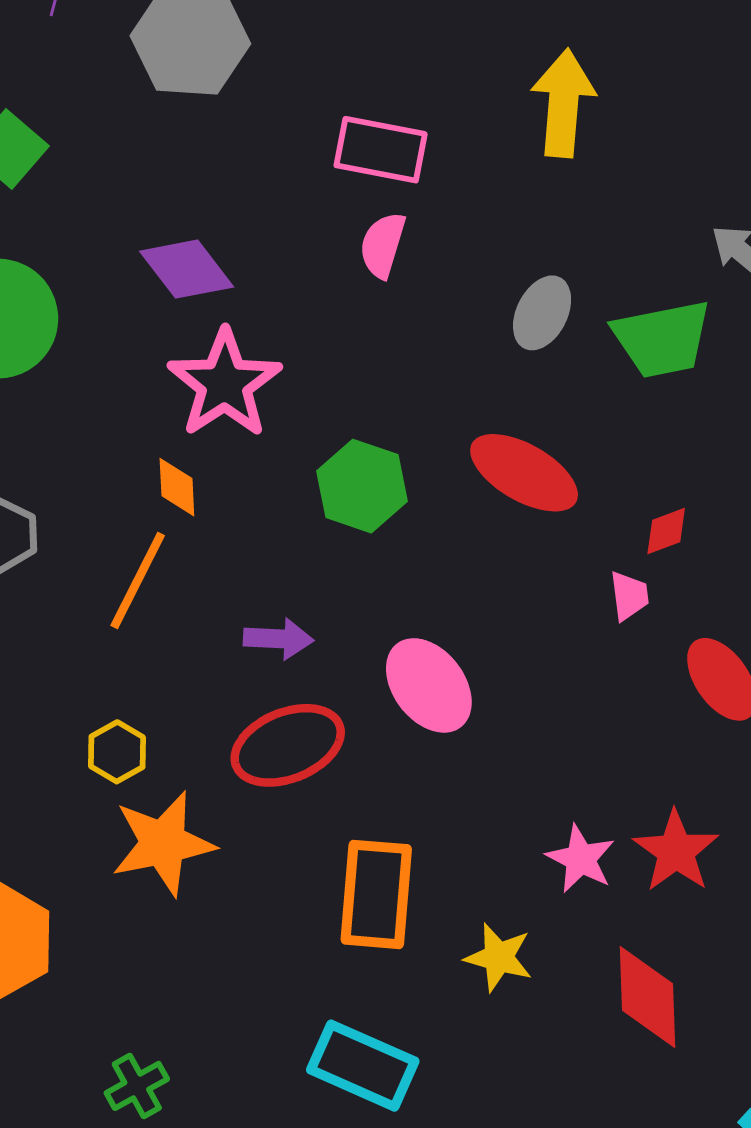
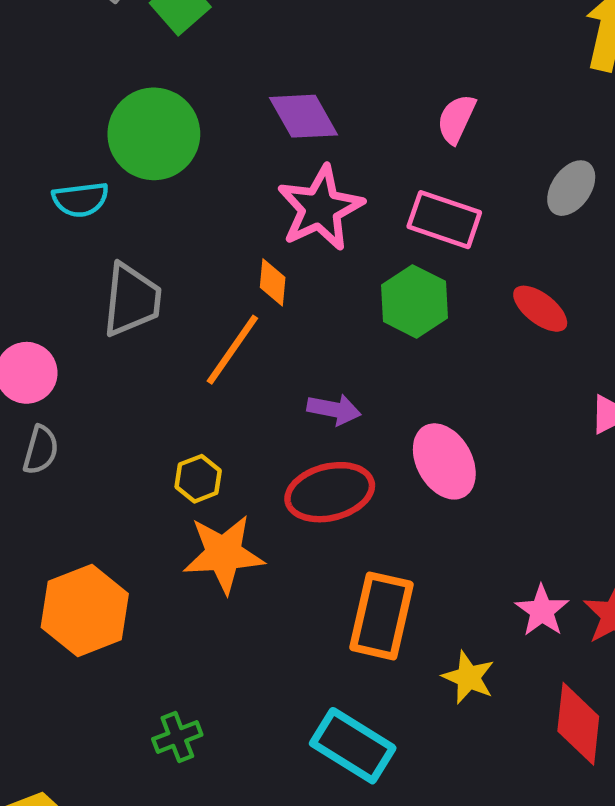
pink rectangle: (381, 150) -> (444, 220), moved
red ellipse: (524, 473) -> (540, 309), size x0.7

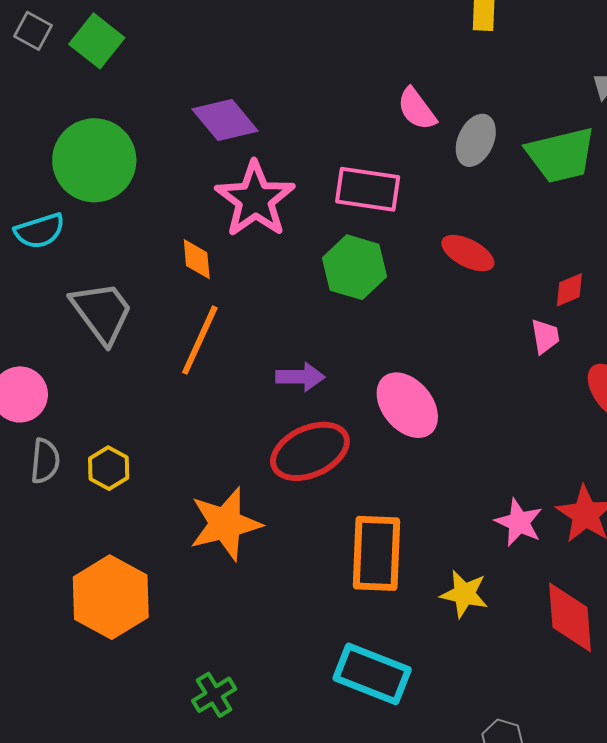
pink semicircle: (456, 119) -> (417, 109), moved, turned -51
orange diamond: (273, 282) -> (197, 259), moved
gray trapezoid: (132, 300) -> (102, 312), turned -32
yellow hexagon: (198, 479) -> (109, 468), moved

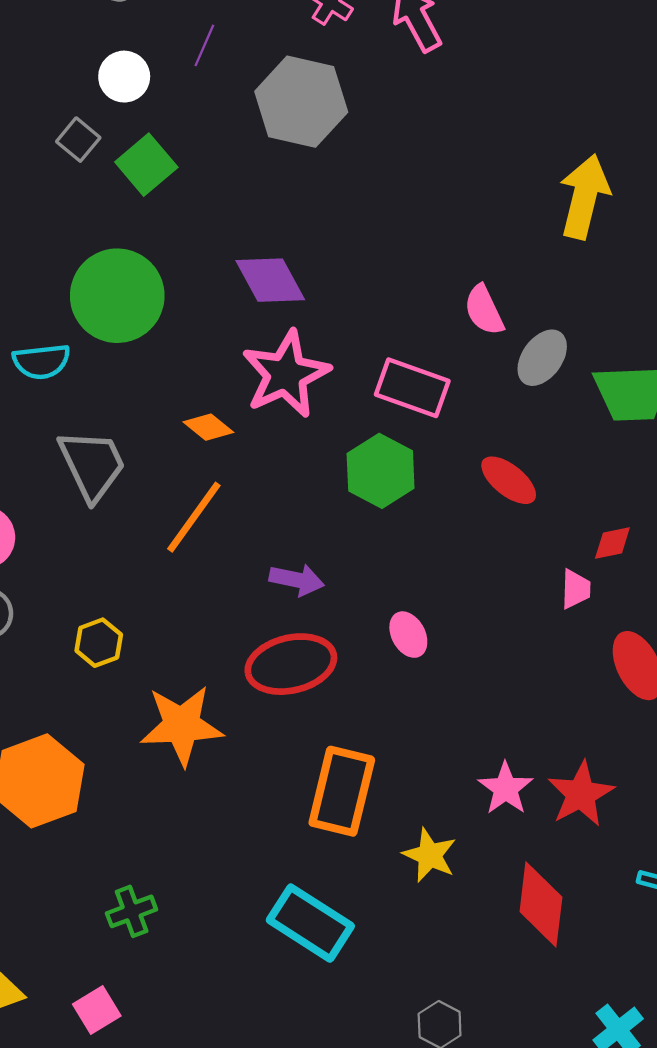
orange diamond: (197, 259) -> (208, 427), turned -57
pink ellipse: (407, 405) -> (408, 635), size x0.6
yellow hexagon: (109, 468) -> (99, 643), moved

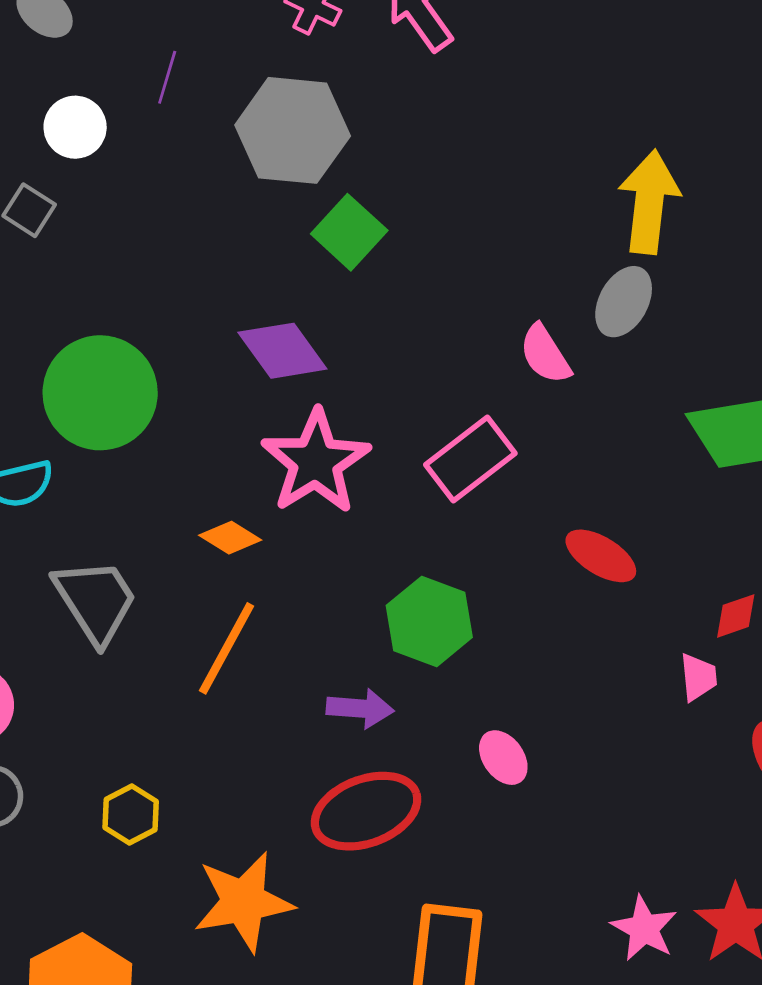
green square: (146, 165) -> (349, 232), moved
gray ellipse: (542, 358) -> (624, 302), moved
pink rectangle: (412, 388) -> (470, 459), turned -50
green hexagon: (381, 471) -> (429, 621), moved

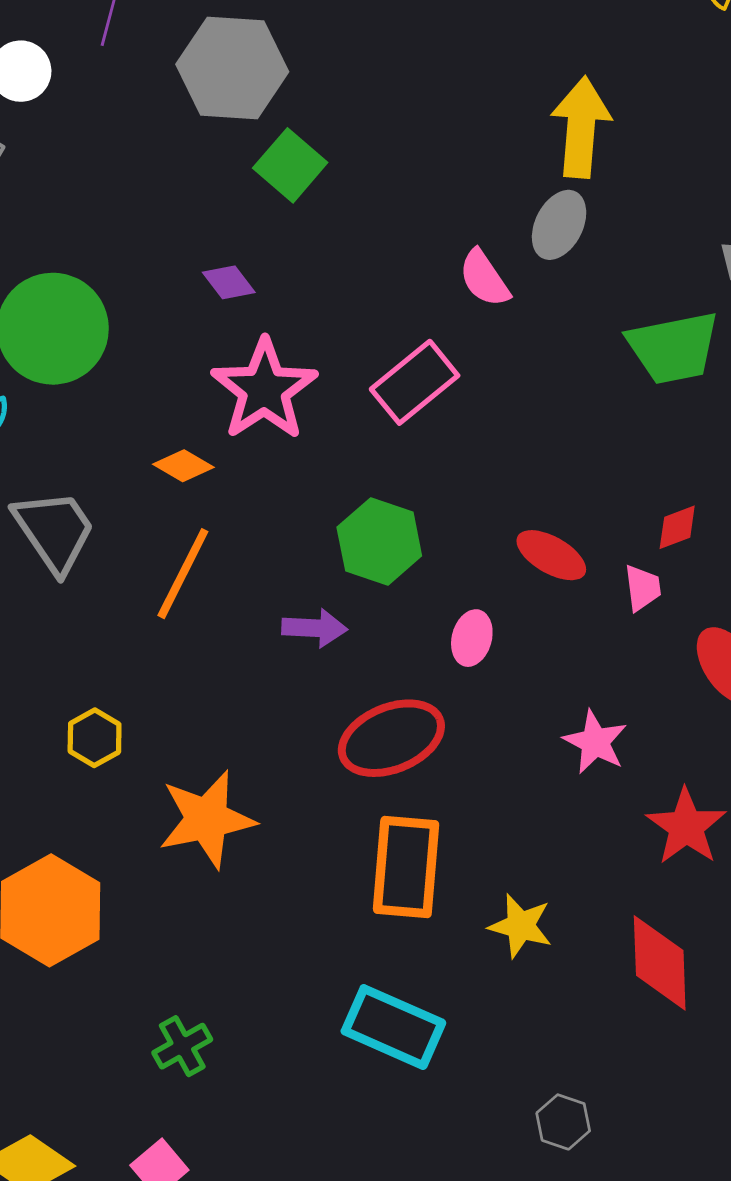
purple diamond: (282, 351) -> (229, 282), size x0.6
red ellipse: (601, 556) -> (551, 555), moved
pink ellipse: (503, 758) -> (472, 638), moved, turned 52
red ellipse: (366, 811) -> (391, 738), moved
pink star: (644, 928) -> (595, 742), moved

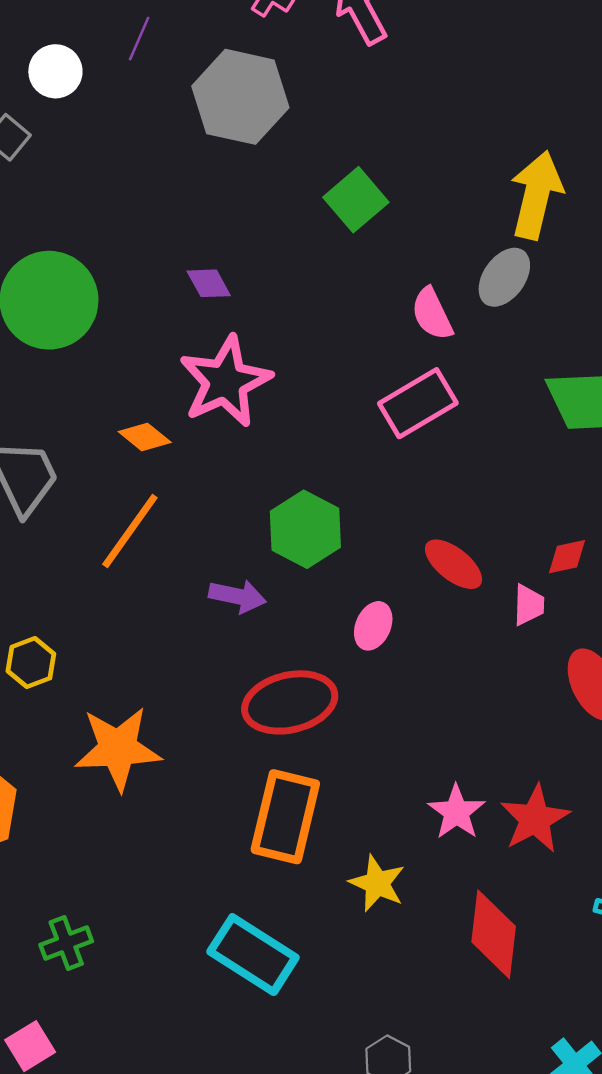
green square: (290, 165) -> (356, 200), moved
pink rectangle: (415, 382) -> (418, 403), moved
pink star: (595, 742) -> (456, 812), moved

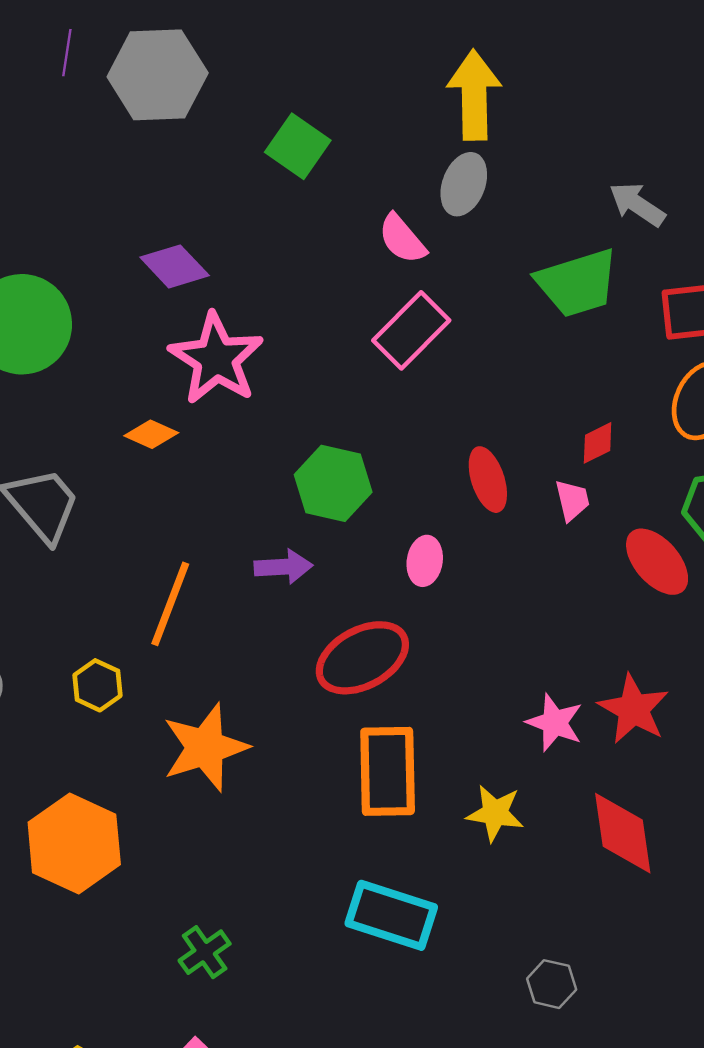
purple line: (139, 39) -> (67, 53), moved
purple diamond: (209, 283) -> (175, 266), size x1.4
orange line: (130, 531) -> (170, 604), moved
red ellipse: (454, 564) -> (488, 480), turned 48

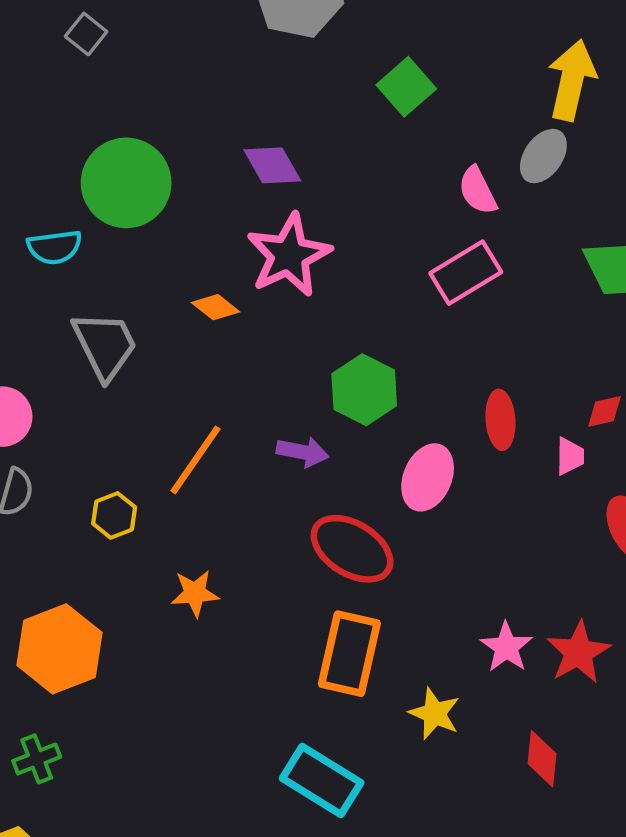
pink ellipse: (425, 561) -> (428, 477), size x1.5
red ellipse: (362, 658) -> (352, 549), turned 46
orange star: (205, 747) -> (195, 593), size x0.6
red diamond: (623, 833) -> (542, 759), size x0.7
green cross: (205, 952) -> (37, 759), moved

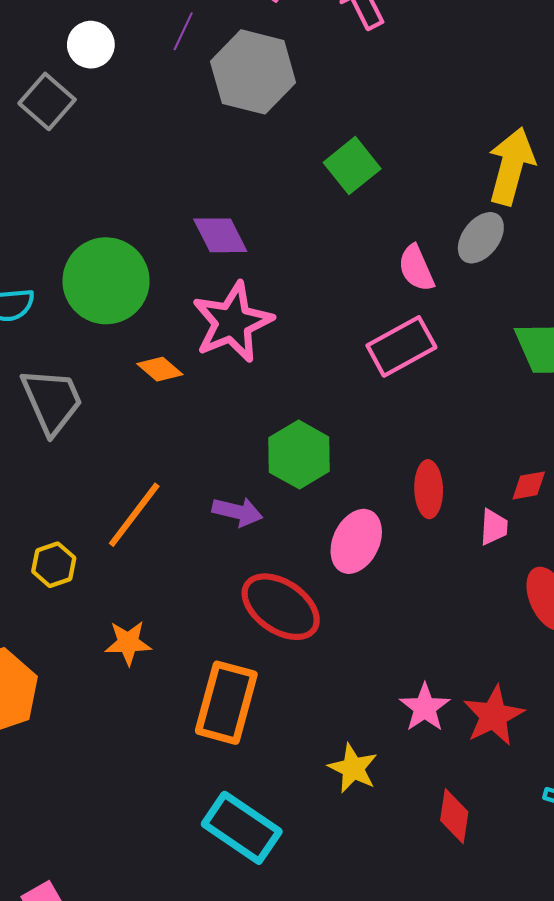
gray square: (86, 34) -> (47, 101), size x1.4
green circle: (126, 183) -> (106, 281), moved
orange rectangle: (349, 654) -> (226, 703), moved

